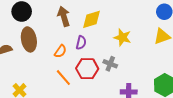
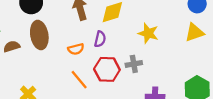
orange semicircle: (60, 51) -> (76, 49), turned 40
gray cross: (110, 64) -> (134, 64), turned -32

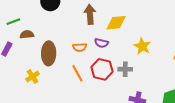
brown ellipse: (39, 35) -> (49, 53), moved
purple semicircle: (100, 39) -> (101, 43), turned 80

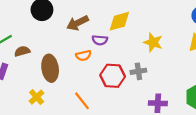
brown arrow: (90, 14) -> (78, 23), moved, turned -102
purple semicircle: (101, 43) -> (100, 40), moved
orange line: (77, 73) -> (82, 101), moved

